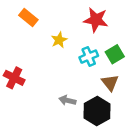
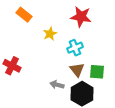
green square: (115, 54) -> (97, 72), moved, turned 35
brown triangle: (110, 83) -> (77, 70), moved

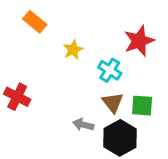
red star: (81, 17) -> (139, 41), moved, turned -30
cyan cross: (75, 48) -> (110, 70), turned -35

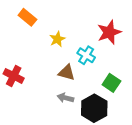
brown triangle: (113, 103) -> (67, 73), moved, turned -36
green square: (142, 106) -> (111, 83), turned 30

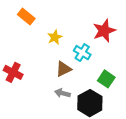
brown triangle: (67, 73) -> (64, 69), turned -42

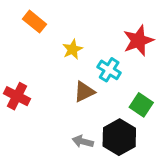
gray arrow: (62, 93) -> (83, 141), moved

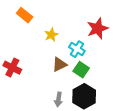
green square: (141, 105) -> (81, 70), moved
gray arrow: (83, 141) -> (58, 99), turned -96

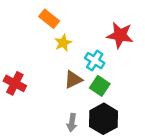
orange rectangle: (25, 15) -> (49, 19), moved
red star: (98, 28) -> (120, 35), turned 30

